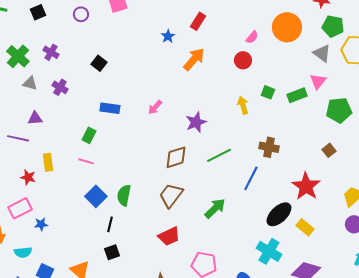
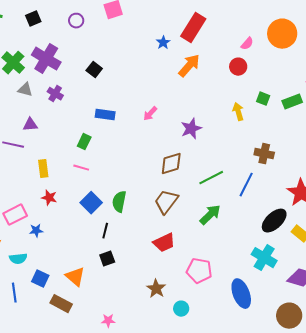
red rectangle: (198, 21) -> (193, 28), size x1.6
purple cross: (51, 52) -> (46, 59), size x1.8
green line: (219, 155) -> (211, 178), moved
red star: (28, 177) -> (49, 198), moved

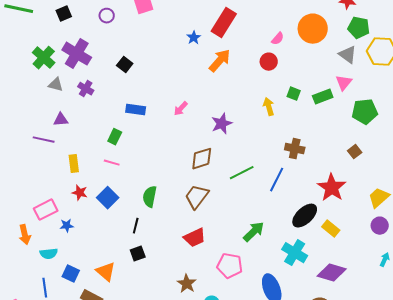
blue square: (91, 203) -> (108, 198), moved
green arrow: (210, 215) -> (254, 232), moved

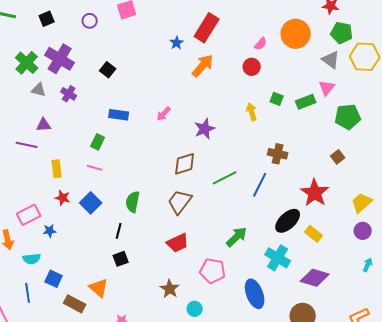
orange triangle: (106, 272) -> (99, 288), moved

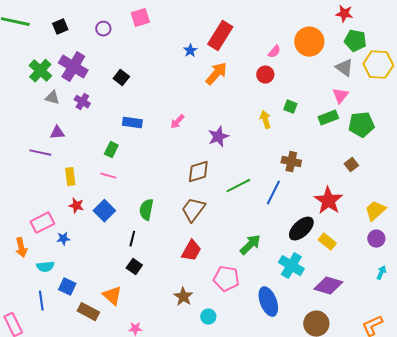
green rectangle: (306, 102) -> (328, 118), moved
red trapezoid: (178, 243) -> (191, 251), turned -35
black square: (121, 259) -> (134, 267), turned -35

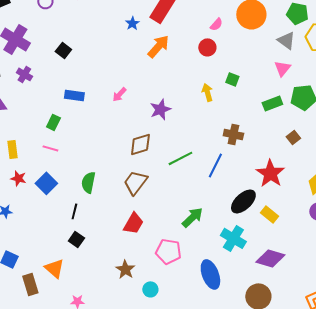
green rectangle: (328, 118) -> (272, 103), moved
brown rectangle: (88, 312) -> (30, 284), turned 45

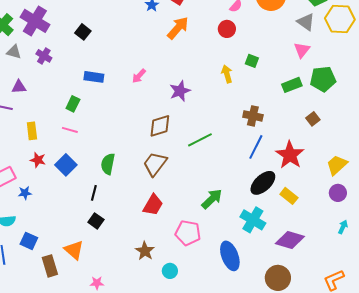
blue line: (215, 165) -> (256, 147), moved

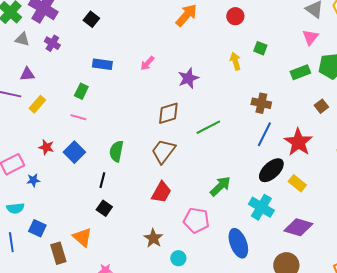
yellow rectangle: (32, 131) -> (37, 104), moved, turned 48

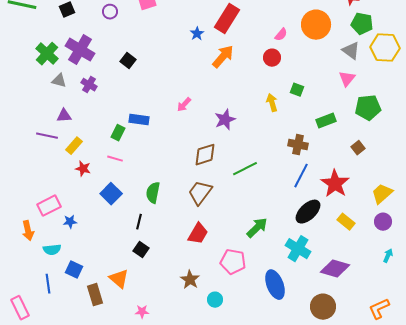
blue rectangle: (102, 64) -> (139, 120), moved
green rectangle: (300, 72) -> (326, 121), moved
red star: (46, 147) -> (83, 169), moved
yellow rectangle: (297, 183) -> (346, 222), moved

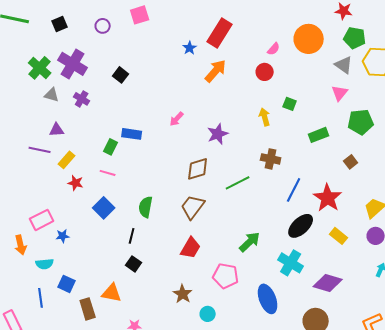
brown cross: (298, 145) -> (271, 159), moved
orange triangle: (119, 279) -> (112, 293), turned -30

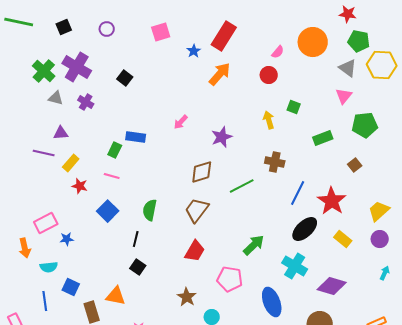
pink square: (140, 15) -> (161, 32), moved

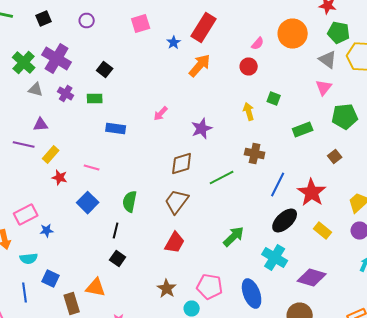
green rectangle: (115, 150) -> (95, 98), moved, turned 63
pink pentagon: (230, 279) -> (210, 286), moved

